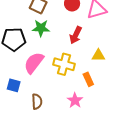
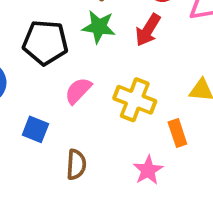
red arrow: (76, 35) -> (148, 30), moved
pink semicircle: (34, 63) -> (78, 91), size x0.7

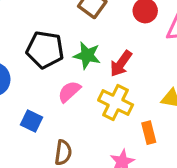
green star: (99, 27) -> (87, 55), moved
red arrow: (148, 30) -> (121, 64), moved

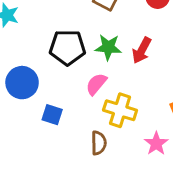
yellow cross: (116, 103) -> (120, 110), moved
blue square: (32, 121) -> (52, 115), moved

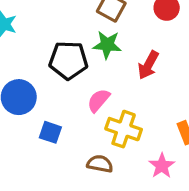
green star: (108, 47) -> (107, 45), moved
brown semicircle: (99, 143) -> (100, 164), turned -80

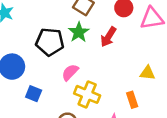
green star: (107, 45) -> (79, 32), turned 30
red arrow: (148, 65) -> (108, 37), moved

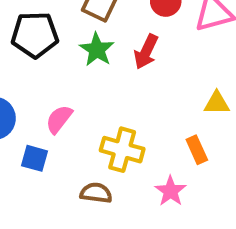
black pentagon: (50, 42) -> (35, 35), moved
pink semicircle: (70, 72) -> (59, 119), moved

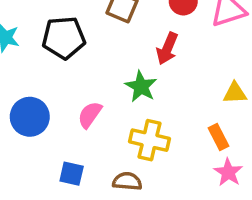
green star: (97, 50) -> (141, 86), moved
blue square: (35, 158) -> (72, 174), moved
pink star: (170, 191) -> (228, 172), moved

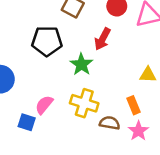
black pentagon: (64, 38) -> (47, 41), moved
pink semicircle: (90, 115) -> (44, 105), moved
brown semicircle: (127, 181) -> (110, 123), moved

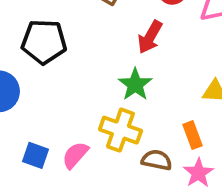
black pentagon: (47, 41) -> (44, 42), moved
green star: (81, 64) -> (135, 84), moved
pink semicircle: (44, 105) -> (75, 155), moved

